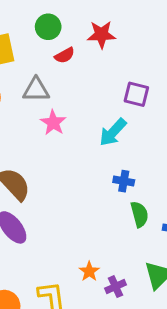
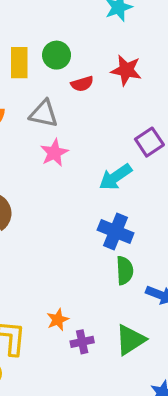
green circle: (48, 27) -> (57, 55), moved
purple square: (136, 94) -> (149, 142), turned 30
blue cross: (124, 181) -> (116, 231), size x1.5

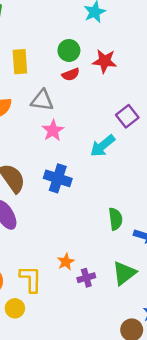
green circle: (57, 55) -> (69, 50), moved
blue cross: (116, 231) -> (58, 178), moved

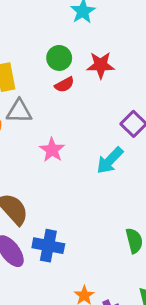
gray triangle: (42, 100) -> (19, 111), moved
blue cross: (58, 178) -> (48, 246), moved

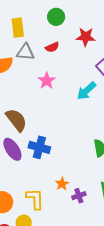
red star: (101, 65) -> (86, 37), moved
red semicircle: (64, 85) -> (52, 47), moved

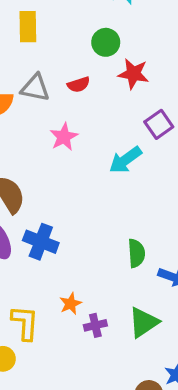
green circle: (56, 17) -> (106, 42), moved
yellow rectangle: (18, 28) -> (28, 27), moved

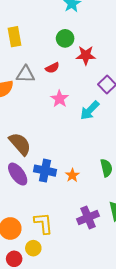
pink star: (64, 137) -> (59, 99), moved
orange star: (71, 304) -> (72, 175), moved
purple cross: (95, 325) -> (88, 217), size x1.5

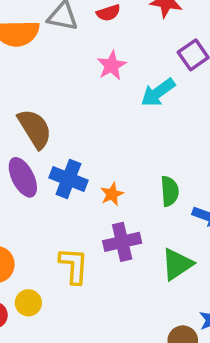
purple cross: (88, 217) -> (122, 242), moved
yellow L-shape: (43, 223) -> (74, 266), moved

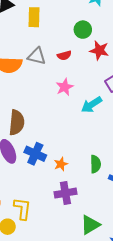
brown semicircle: (35, 129) -> (17, 123), turned 35
green triangle: (177, 264) -> (90, 225), moved
yellow L-shape: (74, 266) -> (22, 209), moved

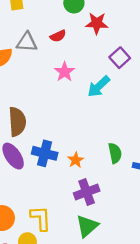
green triangle: (90, 225) -> (87, 226), moved

